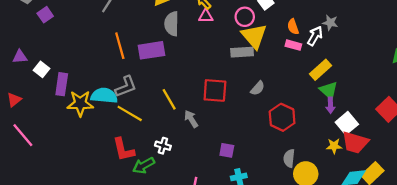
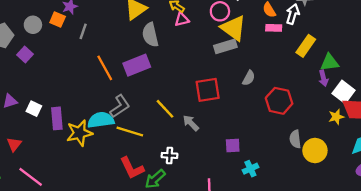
green triangle: (329, 90) -> (330, 62), moved, turned -36

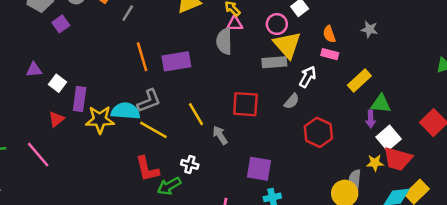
white arrow: (293, 14) -> (308, 77), moved
gray semicircle: (150, 35) -> (224, 41), moved
gray semicircle: (295, 139) -> (355, 179), moved
red triangle: (14, 144) -> (56, 119), moved
purple square: (233, 146) -> (259, 169), size x1.5

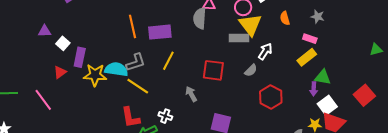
pink rectangle: (330, 54) -> (310, 39), moved
yellow line: (196, 114) -> (168, 61), moved, turned 54

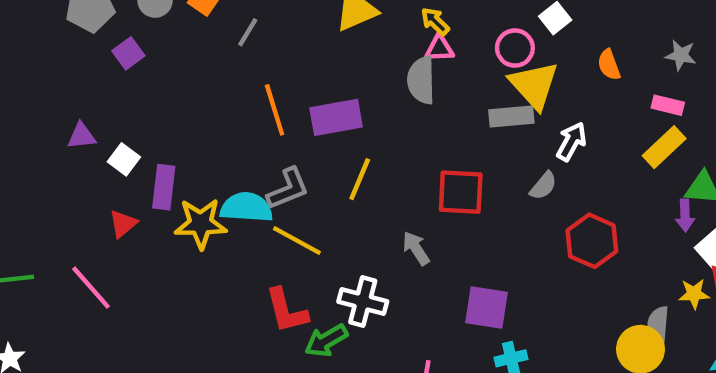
white cross: (165, 116) -> (363, 301), size x1.5

